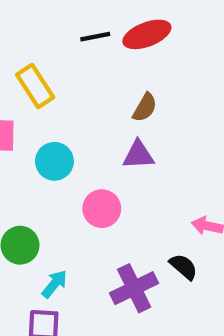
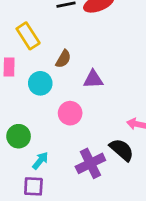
brown semicircle: (145, 108) -> (63, 59), moved
black semicircle: (183, 267) -> (122, 150), size x1.4

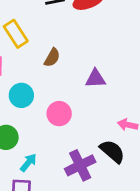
purple triangle: (93, 79) -> (96, 79), moved
cyan circle: (40, 83) -> (21, 95), moved

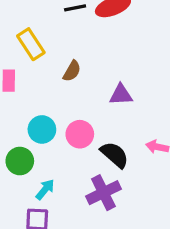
cyan circle: (21, 95) -> (42, 129), moved
black semicircle: (112, 151) -> (115, 155), moved

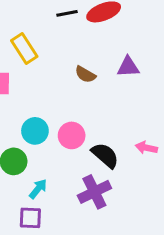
brown semicircle: (72, 71) -> (85, 74), moved, turned 90
purple triangle: (121, 95) -> (128, 67), moved

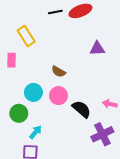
brown semicircle: (85, 74) -> (59, 72), moved
purple cross: (94, 192) -> (102, 134), moved

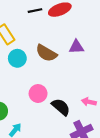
brown semicircle: (59, 72) -> (46, 53), moved, size x1.5
cyan circle: (33, 92) -> (17, 58), moved

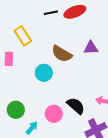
cyan circle: (17, 58) -> (44, 73), moved
pink circle: (38, 94) -> (54, 114), moved

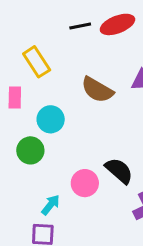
cyan circle: (44, 73) -> (51, 119), moved
green circle: (16, 110) -> (30, 150), moved

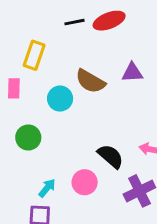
yellow rectangle: (37, 62) -> (34, 55), turned 52
cyan circle: (51, 119) -> (60, 99), moved
pink circle: (85, 183) -> (85, 182), moved

